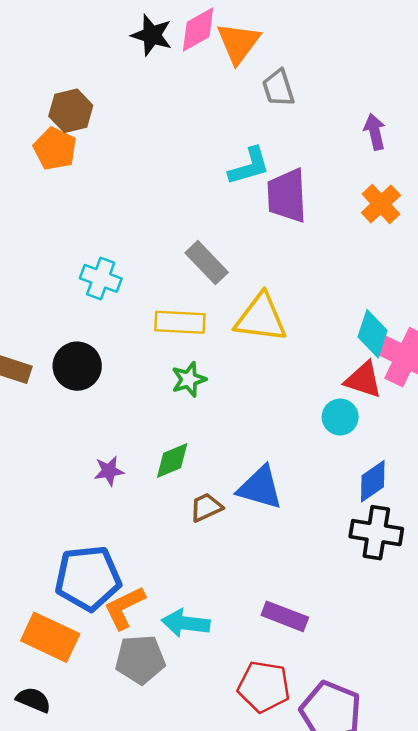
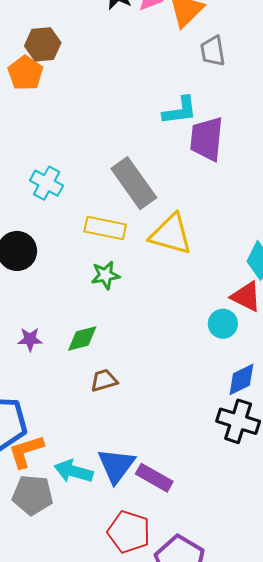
gray rectangle: (207, 263) -> (134, 183), size x1.4
blue triangle: (260, 488) -> (116, 466), moved, turned 42

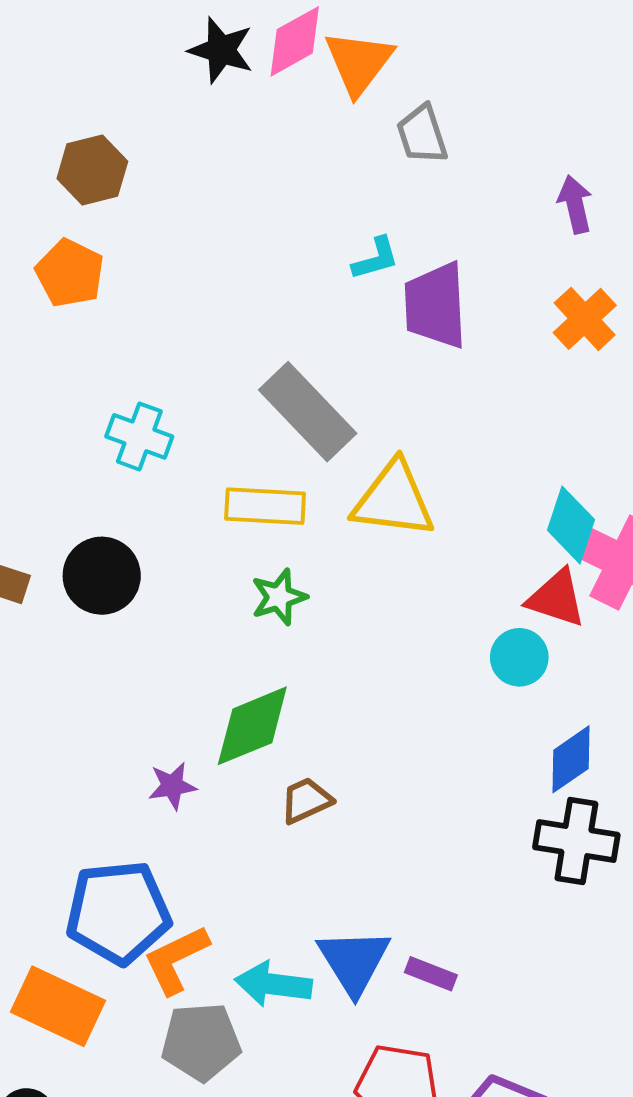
orange pentagon: (25, 73) -> (70, 273), moved
cyan L-shape: (180, 111) -> (376, 259), size x0.7
green diamond: (82, 338) -> (252, 726), size x1.4
purple star: (30, 339) -> (172, 786), moved
purple rectangle: (154, 478) -> (431, 974), size x0.7

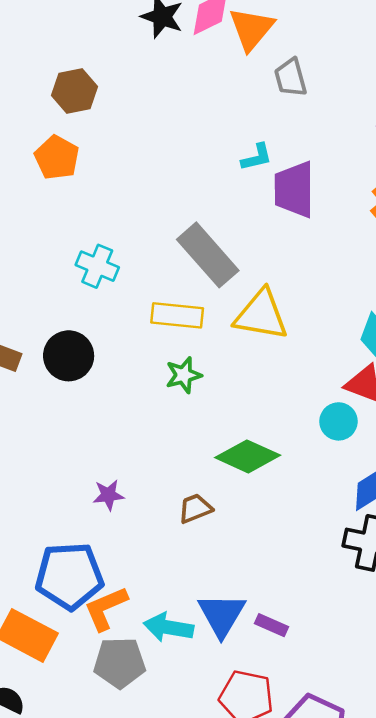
green diamond: (252, 726) -> (248, 456), moved, turned 44

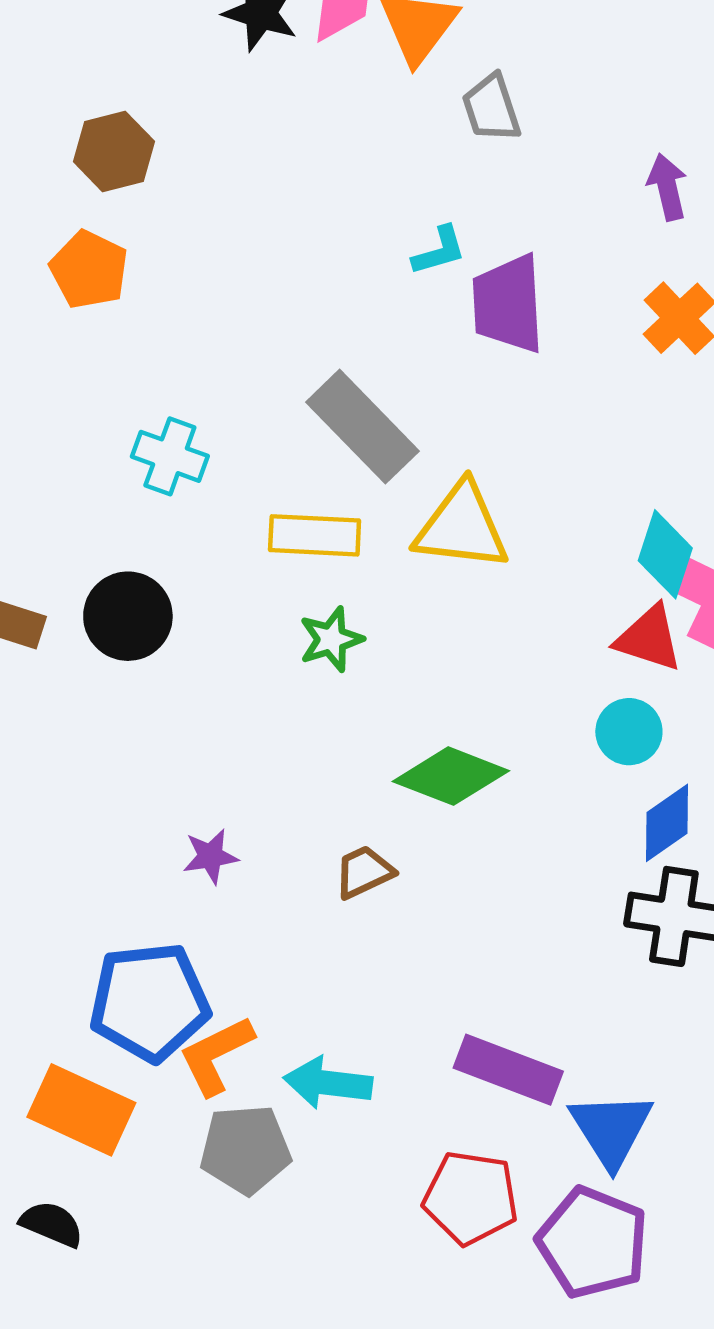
cyan circle: (338, 421) -> (629, 732), moved
blue triangle: (222, 615) -> (611, 1129), moved
purple rectangle: (271, 625) -> (508, 1070), size x1.8

